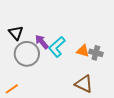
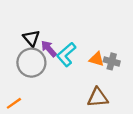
black triangle: (16, 33) -> (31, 38), moved
brown triangle: (84, 84) -> (98, 98), turned -30

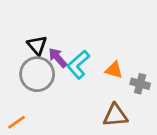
gray cross: (112, 61) -> (140, 84), moved

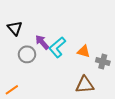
black triangle: (37, 45) -> (15, 28), moved
gray circle: (37, 74) -> (27, 54), size x0.7

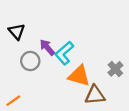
orange triangle: (84, 51) -> (79, 76), moved, size x1.5
gray cross: (103, 61) -> (115, 69), turned 32

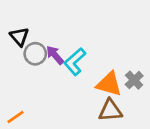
gray circle: (30, 61) -> (35, 54), moved
orange triangle: (79, 76) -> (109, 84), moved

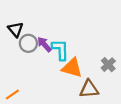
cyan L-shape: (75, 62) -> (60, 50), turned 130
orange triangle: (109, 84) -> (72, 68), moved

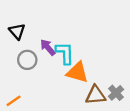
gray circle: (28, 43) -> (27, 60), moved
gray cross: (108, 65) -> (116, 93), moved

